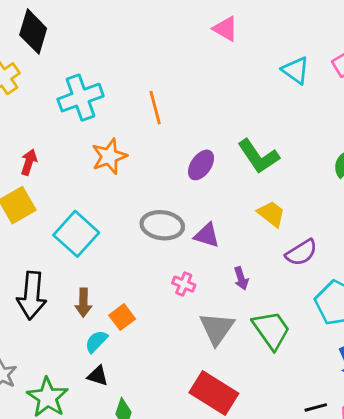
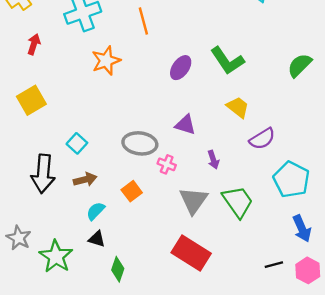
red arrow: (29, 162) -> (34, 44), moved
gray ellipse: (162, 225) -> (140, 143), moved
cyan square: (76, 234) -> (77, 143), moved, size x0.6
brown arrow: (83, 303) -> (85, 180), turned -105
orange square: (122, 317) -> (132, 191), moved

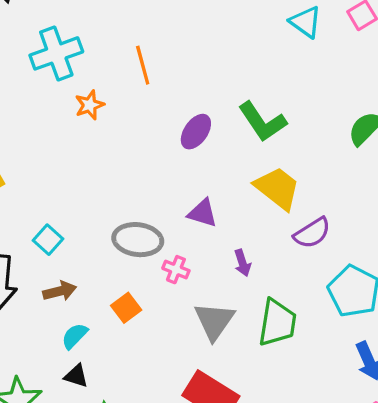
orange star: (106, 61) -> (90, 105), moved, size x0.7
yellow trapezoid: (238, 107) -> (277, 188), size x1.4
green trapezoid: (238, 202) -> (277, 323), turned 44

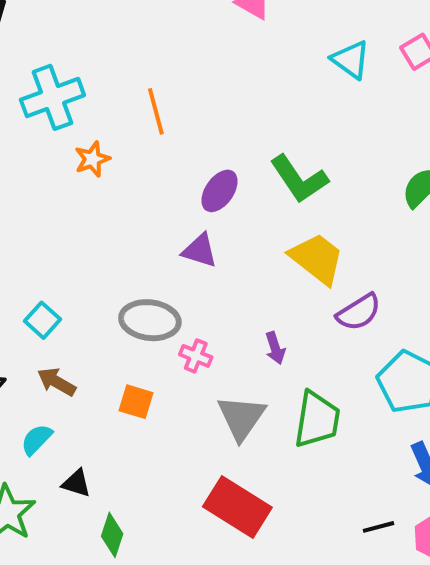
purple triangle: (203, 213) -> (200, 251), moved
brown arrow: (60, 291) -> (56, 382), turned -136
orange square: (126, 308) -> (136, 402), turned -36
cyan semicircle: (75, 336) -> (37, 439), moved

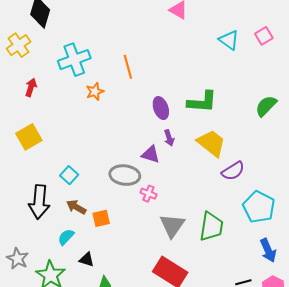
green L-shape: (299, 179) -> (202, 102), turned -52
purple ellipse: (220, 191) -> (161, 108), turned -55
purple triangle: (200, 251) -> (151, 154), moved
purple arrow: (275, 348) -> (169, 138), moved
orange square: (136, 402) -> (101, 218), moved, turned -30

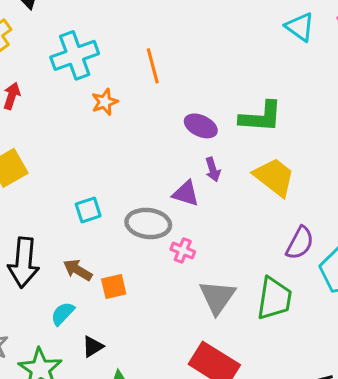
purple ellipse: (161, 108) -> (201, 126), turned -45
purple semicircle: (233, 171) -> (300, 243), moved, turned -30
cyan square: (69, 175) -> (88, 210), moved, turned 30
black triangle: (87, 260) -> (93, 347), turned -49

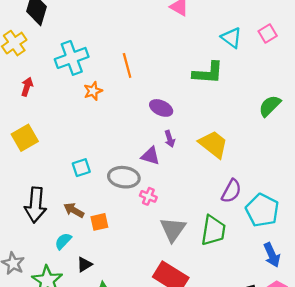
green L-shape: (261, 117) -> (208, 73), moved

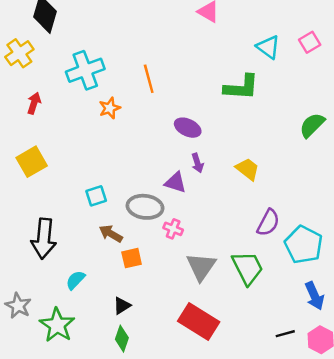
yellow trapezoid: (213, 144) -> (247, 169), size x0.7
brown arrow: (74, 210) -> (111, 234), moved
orange square: (99, 222) -> (132, 258), moved
green trapezoid: (213, 230) -> (247, 268), turned -36
black triangle: (84, 265) -> (122, 306), moved

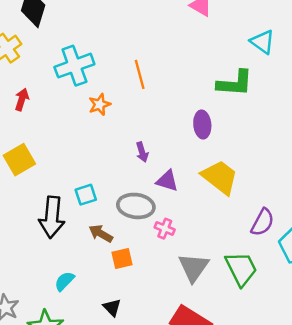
purple ellipse: (188, 128) -> (202, 124), moved, turned 60
purple arrow: (197, 163) -> (142, 152), moved
yellow trapezoid: (247, 169) -> (220, 177), moved, size x1.5
black arrow: (44, 239) -> (52, 217), moved
black triangle: (122, 306) -> (112, 307), turned -42

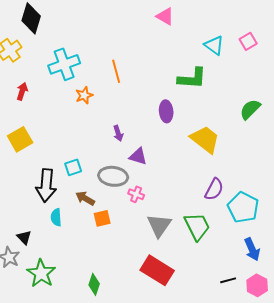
yellow trapezoid: (220, 177) -> (205, 139), moved
cyan semicircle: (64, 281) -> (56, 217), moved, turned -48
black triangle: (112, 307) -> (24, 237), moved

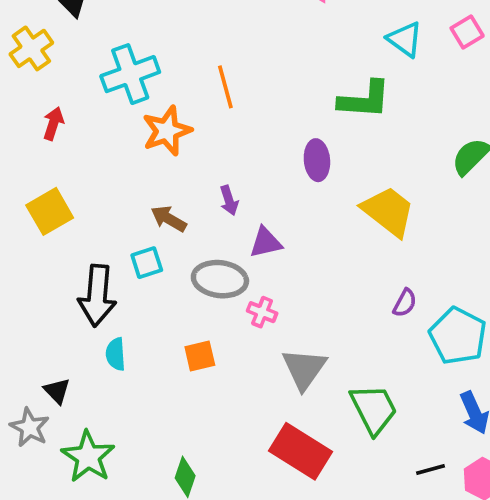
orange star: (84, 95) -> (167, 131), size x1.5
purple triangle: (138, 156) -> (266, 243), turned -30
purple semicircle: (214, 189) -> (405, 303), size x0.7
brown arrow: (85, 198) -> (169, 219), moved
green trapezoid: (197, 226) -> (374, 409), moved

